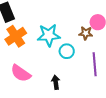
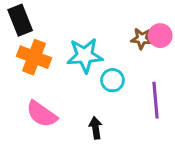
brown star: (86, 33) -> (142, 39), moved
orange cross: (16, 36) -> (34, 57), turned -35

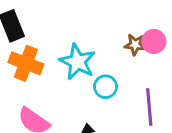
cyan star: (85, 56) -> (77, 62), turned 30

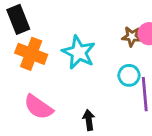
cyan circle: (105, 87) -> (129, 75), moved

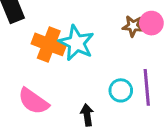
orange cross: (31, 54) -> (49, 44), moved
cyan circle: (129, 75) -> (121, 90), moved

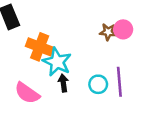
cyan star: (76, 43) -> (57, 62), moved
black arrow: (87, 115) -> (63, 83), moved

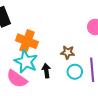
brown star: (108, 32) -> (68, 52), moved
cyan star: (57, 62) -> (26, 62), moved

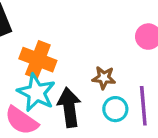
black arrow: (46, 71) -> (69, 107), size x1.6

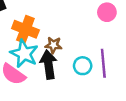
brown star: (104, 78) -> (53, 45), moved

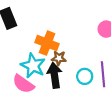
orange cross: (25, 29) -> (47, 43), moved

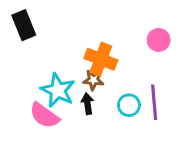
orange cross: (47, 43) -> (101, 59), moved
black arrow: (55, 75) -> (87, 104), size x0.6

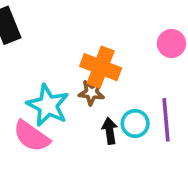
black arrow: (87, 104) -> (110, 131), moved

